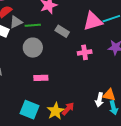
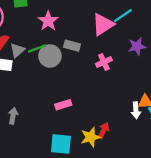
gray circle: (33, 48) -> (50, 56), moved
yellow star: (56, 111) -> (91, 137), turned 30

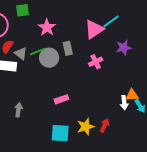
gray rectangle: (72, 46) -> (68, 48), turned 64
gray triangle: (17, 50) -> (21, 53), turned -40
red arrow: (104, 130) -> (105, 125), moved

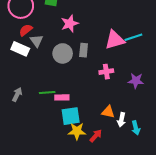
purple star: (124, 48) -> (136, 81), moved
green line: (38, 51) -> (47, 92), moved
orange triangle: (132, 95) -> (108, 112), moved
cyan square: (60, 133) -> (71, 116), moved, turned -30

